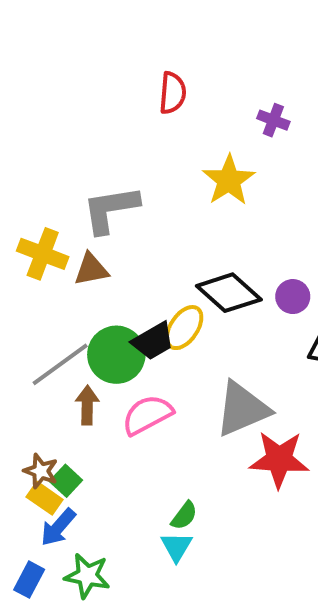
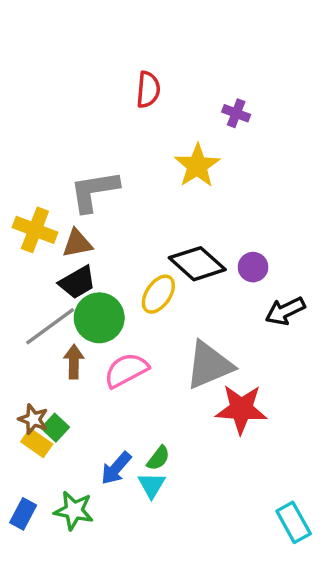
black trapezoid: (153, 341) -> (77, 282), moved
blue arrow: (58, 527) -> (116, 468), moved

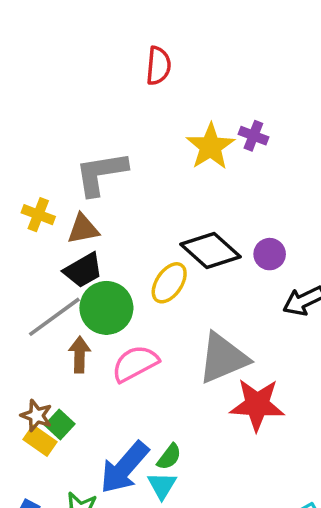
purple cross: (236, 113) -> (253, 136), moved
yellow cross: (35, 230) -> (38, 215), size x0.7
blue arrow: (116, 468) -> (124, 468), size x1.5

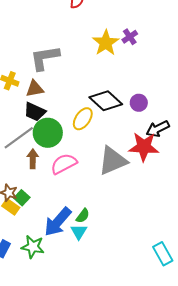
purple cross: (253, 136) -> (130, 37), turned 35
black trapezoid: (83, 270) -> (35, 112), turned 55
red star: (257, 405) -> (144, 147), moved

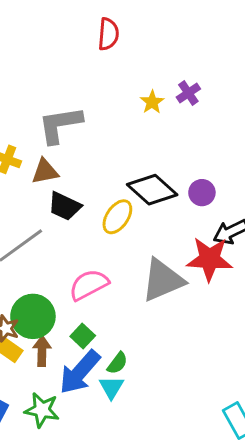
yellow star: (106, 43) -> (152, 102), size x0.6
black trapezoid: (35, 112) -> (65, 206), moved
green circle: (48, 133) -> (33, 316), moved
brown arrow: (33, 159) -> (42, 351), moved
green square: (22, 198) -> (83, 336), moved

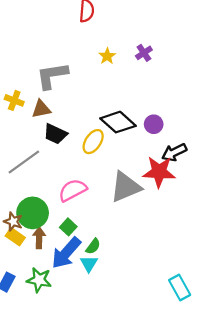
yellow star: (152, 102) -> (107, 56), moved

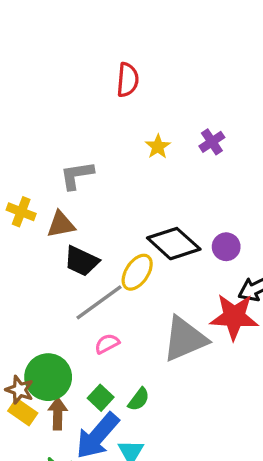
gray L-shape: (52, 76) -> (77, 175), size x0.7
gray line: (24, 162) -> (99, 302), moved
pink semicircle: (73, 190) -> (107, 344), size x0.6
green semicircle: (93, 246) -> (139, 399), moved

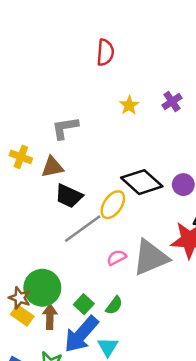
pink semicircle: (107, 344) -> (117, 258), moved

